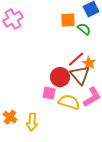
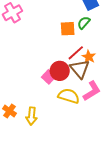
orange square: (68, 20) -> (68, 29), moved
green semicircle: (84, 29) -> (84, 23), turned -88
pink square: (49, 93) -> (49, 77), moved, turned 32

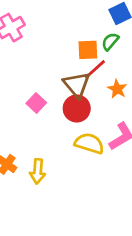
red line: (76, 53) -> (95, 69), moved
brown triangle: (80, 69) -> (77, 85), moved
pink square: (49, 77) -> (36, 103), moved

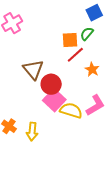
brown triangle: (77, 85) -> (33, 69), moved
pink square: (36, 103) -> (54, 100), moved, size x1.5
red circle: (77, 108) -> (51, 84), moved

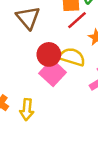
brown triangle: (33, 69) -> (28, 18), moved
yellow semicircle: (71, 111) -> (72, 57), moved

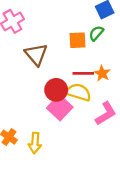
red line: (77, 20) -> (83, 73), moved, turned 42

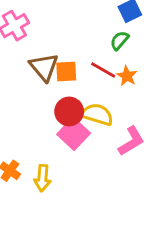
orange square: (77, 40) -> (66, 72), moved
red line: (83, 73) -> (103, 70), moved, turned 30
orange star: (102, 73) -> (127, 76), moved

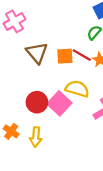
orange square: (66, 72) -> (65, 56), moved
red circle: (69, 111) -> (37, 102), moved

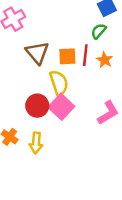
red line: (82, 55) -> (85, 55), turned 66
yellow semicircle: (77, 89) -> (59, 83), moved, turned 55

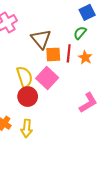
brown triangle: (37, 53) -> (41, 39), moved
yellow semicircle: (59, 83) -> (25, 77), moved
pink square: (61, 107) -> (47, 78), moved

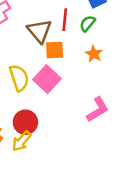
red line: (69, 53) -> (65, 20), moved
red circle: (28, 97) -> (25, 122), moved
yellow arrow: (27, 128) -> (22, 141), turned 36

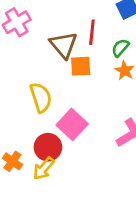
green semicircle: (88, 23) -> (120, 48), moved
pink square: (47, 79) -> (72, 124), moved

